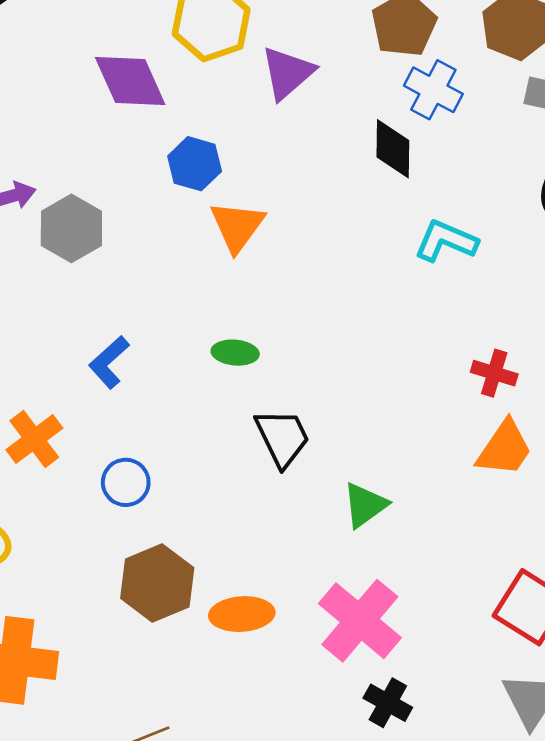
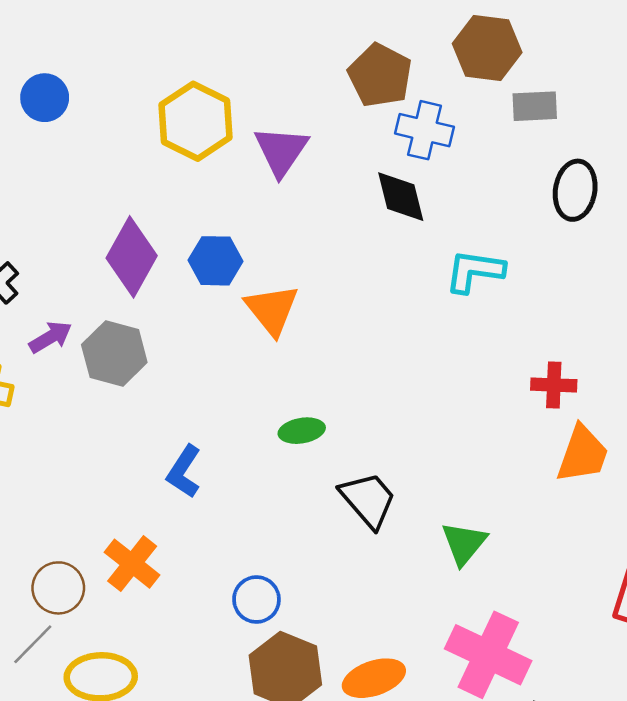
purple diamond: (130, 81) -> (132, 257), moved, turned 68
blue circle: (126, 482) -> (256, 600), moved

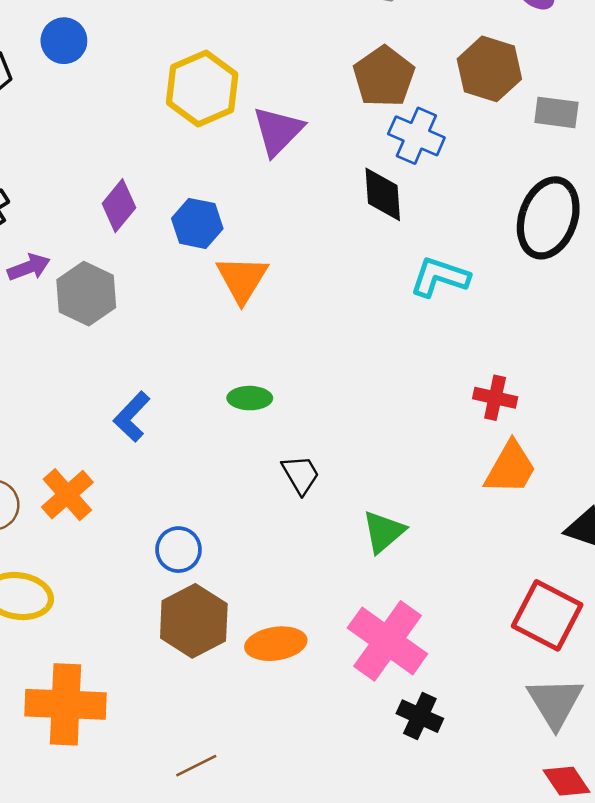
gray rectangle: (535, 106) -> (556, 112), moved
black ellipse: (575, 190) -> (548, 218), size x1.4
purple diamond: (132, 257) -> (119, 206), size x0.7
black trapezoid: (368, 500) -> (301, 475), size x0.7

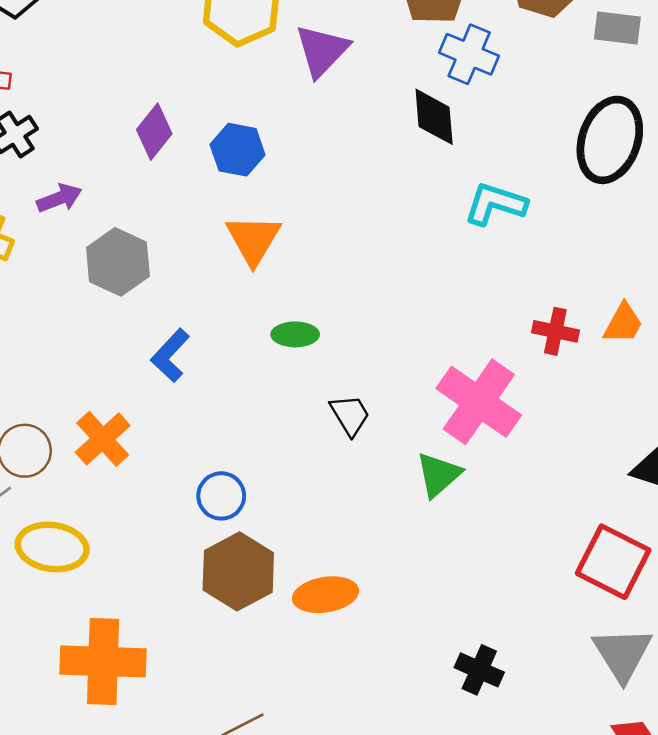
orange triangle: (242, 279) -> (253, 239), moved
gray hexagon: (86, 294) -> (118, 262), moved
orange trapezoid: (510, 468) -> (623, 323), moved, size x0.7
pink cross: (387, 641) -> (479, 402), moved

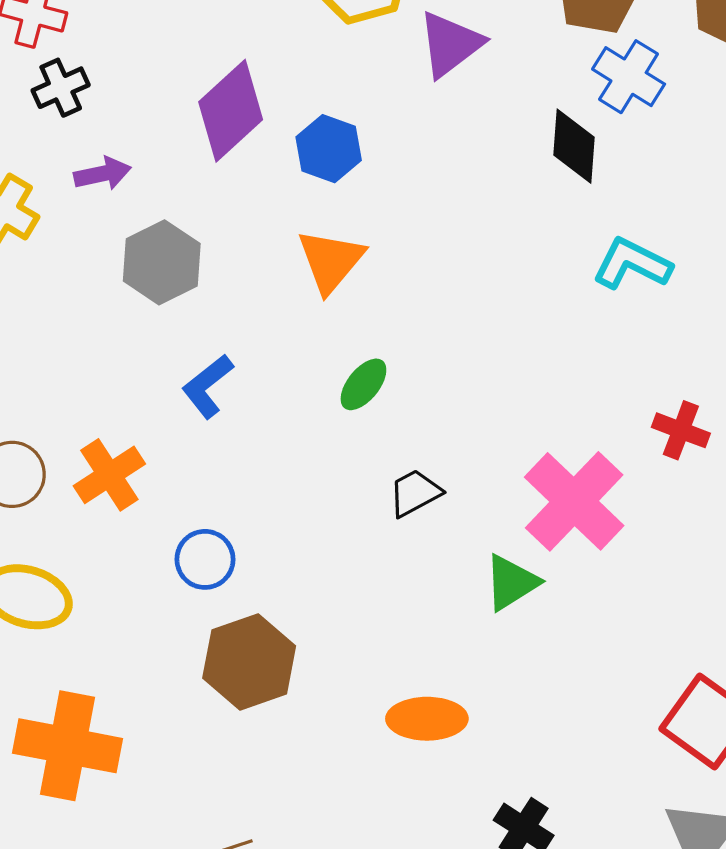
purple diamond: (154, 132) -> (231, 111), size x1.5
green ellipse: (295, 334) -> (363, 384), turned -60
black trapezoid: (350, 415) -> (415, 493), turned -96
blue circle: (221, 496) -> (205, 559), moved
orange ellipse: (326, 595) -> (427, 719), moved

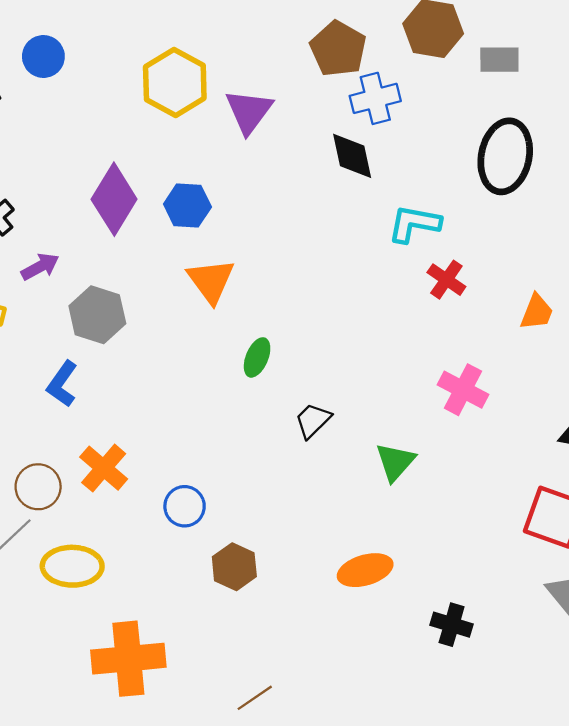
blue cross: (629, 77) -> (375, 98), turned -30
blue L-shape: (207, 386) -> (62, 384), moved
red cross: (681, 430) -> (446, 280), moved, turned 30
pink cross: (574, 501) -> (463, 390), moved, size x0.7
brown hexagon: (249, 662) -> (234, 567), size x0.7

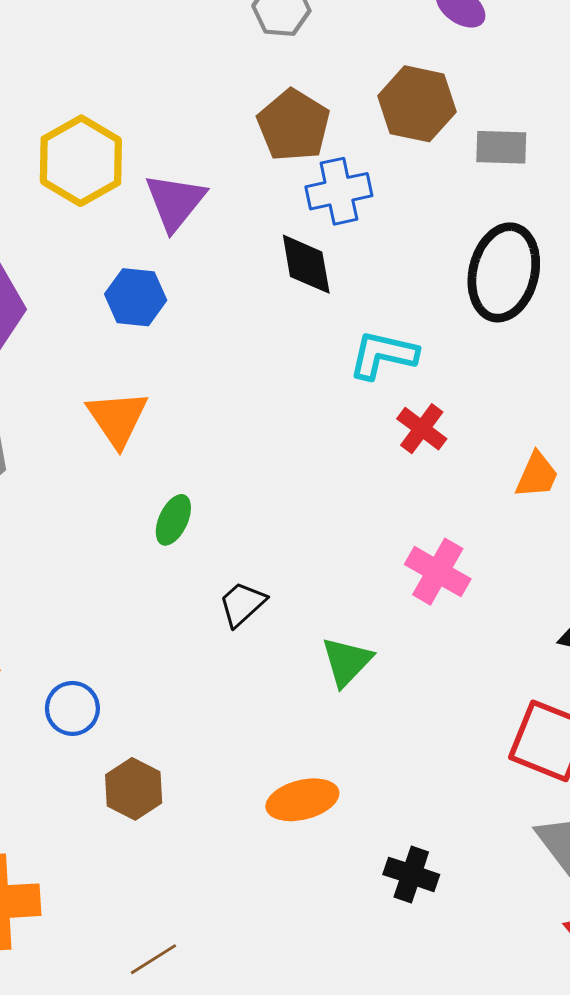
blue hexagon: (187, 206) -> (136, 297), moved

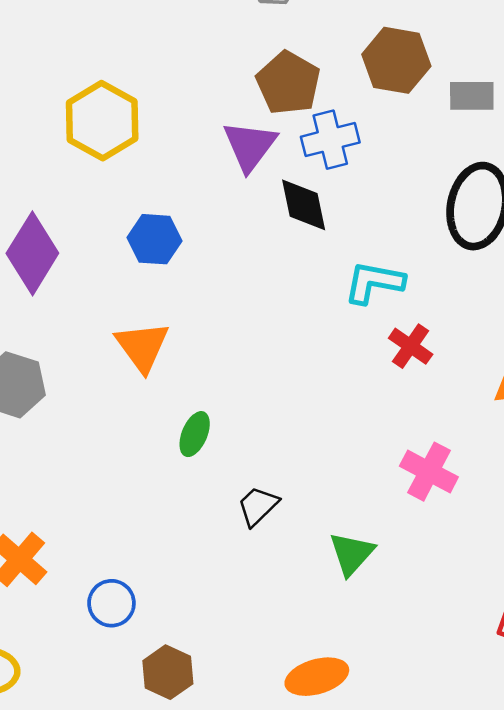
purple triangle: (175, 202) -> (250, 146), moved

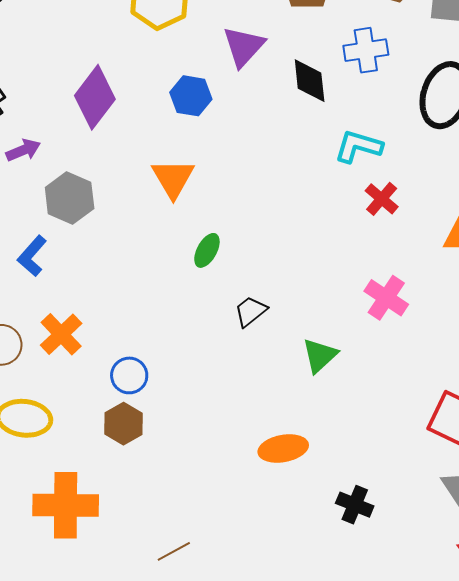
blue cross: (330, 140) -> (366, 50), moved
purple triangle: (250, 146) -> (244, 46), moved
brown hexagon: (168, 672) -> (123, 424), moved

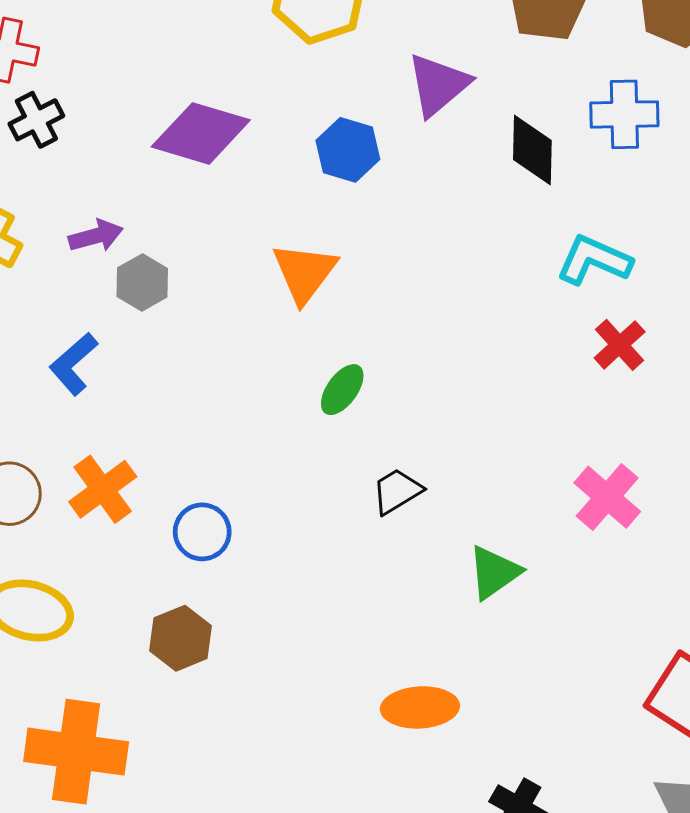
purple diamond: (95, 97) -> (201, 133), turned 62
purple arrow: (23, 150) -> (96, 236), moved
gray hexagon: (70, 198) -> (142, 282), size x0.7
blue circle: (129, 375) -> (202, 532), moved

